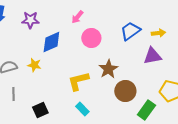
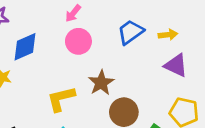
pink arrow: (77, 17) -> (73, 13), moved
purple triangle: (152, 56) -> (176, 65), moved, turned 36

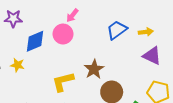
pink circle: (78, 41) -> (63, 34), moved

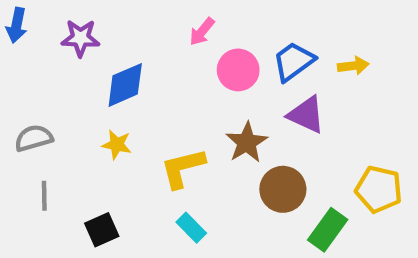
pink circle: (63, 34) -> (238, 70), moved
purple triangle: (152, 56) -> (306, 115), moved
yellow star: (17, 65) -> (117, 145), moved

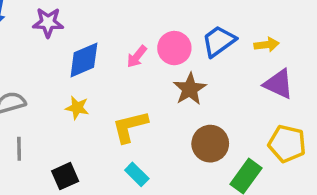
pink arrow: (202, 32) -> (137, 57), moved
purple triangle: (306, 115) -> (279, 84), moved
brown star: (247, 142) -> (190, 89), moved

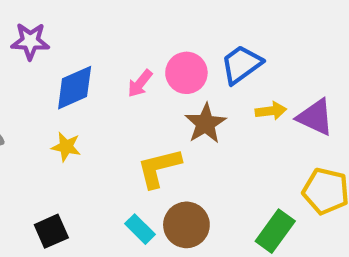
yellow arrow: (267, 45) -> (271, 111), moved
yellow L-shape: (130, 127) -> (159, 168), moved
brown circle: (210, 144) -> (186, 225), moved

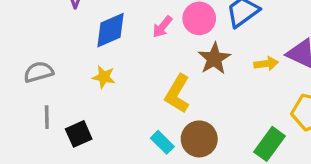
yellow arrow: (271, 111) -> (266, 64), moved
yellow L-shape: (159, 168) -> (177, 94), turned -45
black square: (51, 231) -> (79, 134), moved

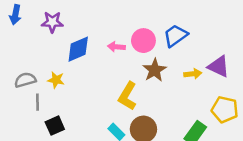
pink arrow: (162, 27) -> (116, 47), turned 56
yellow star: (104, 77) -> (56, 80), moved
gray line: (47, 117) -> (38, 102), moved

